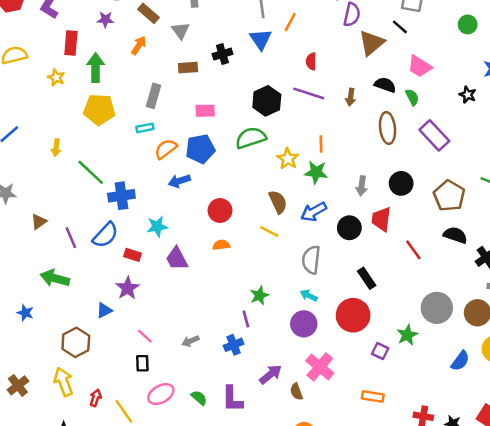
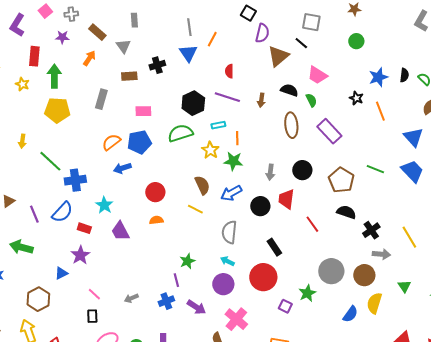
cyan rectangle: (145, 128) -> (218, 125), moved
cyan star: (157, 227) -> (104, 205), turned -30
purple arrow: (271, 374) -> (196, 307), moved, turned 72

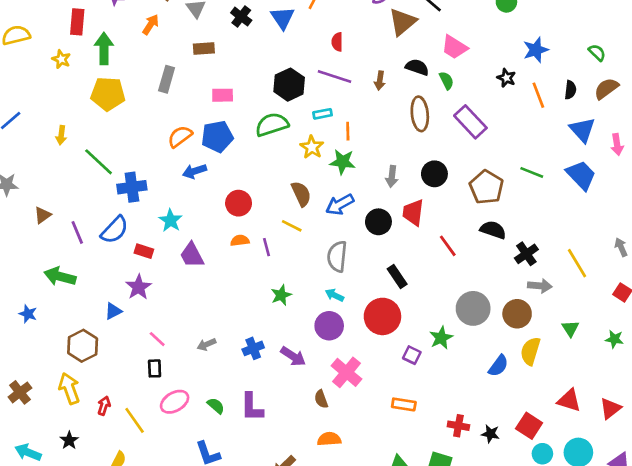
black cross: (157, 65) -> (241, 17), moved, turned -35
black semicircle: (404, 75) -> (570, 90), moved
purple line: (176, 280) -> (267, 247), moved

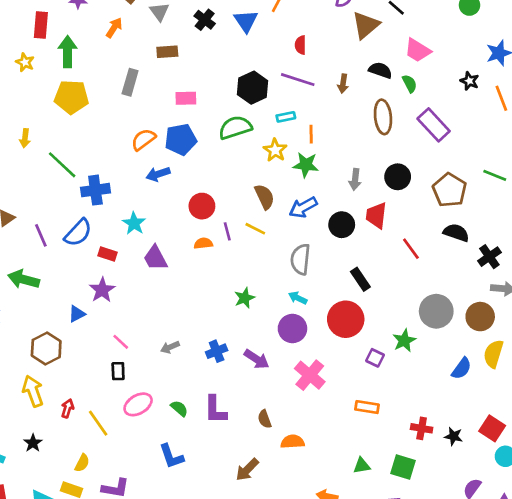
purple line: (267, 247) -> (227, 231), moved
brown semicircle: (321, 399) -> (265, 419), moved

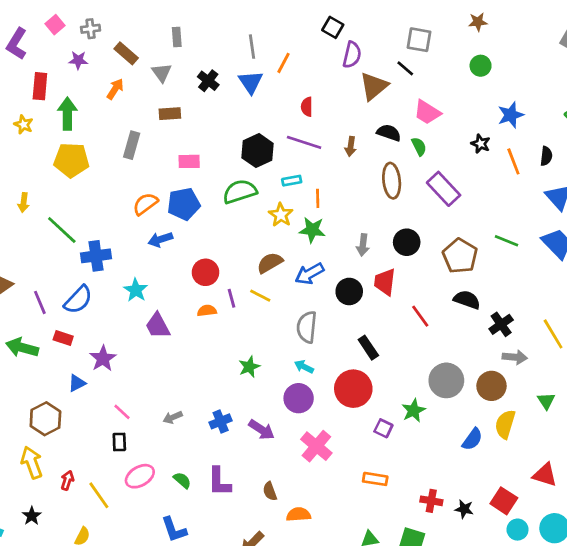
brown semicircle: (265, 197) -> (270, 263), turned -95
red rectangle: (107, 254) -> (63, 338), moved

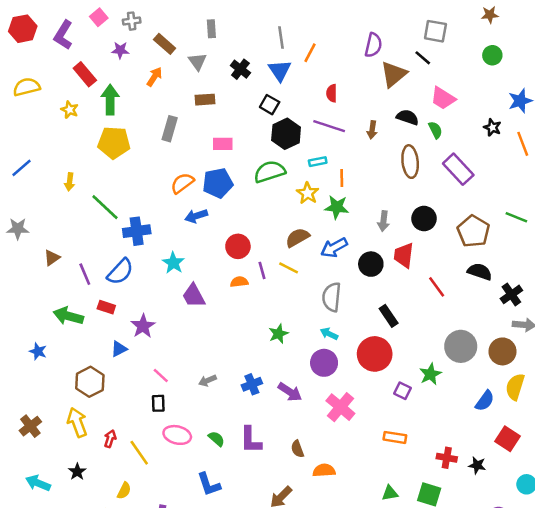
black square: (333, 27) -> (270, 105), moved
red rectangle: (40, 86) -> (85, 74), turned -45
pink ellipse: (140, 476) -> (177, 435), turned 44
red square: (504, 501) -> (508, 439), moved

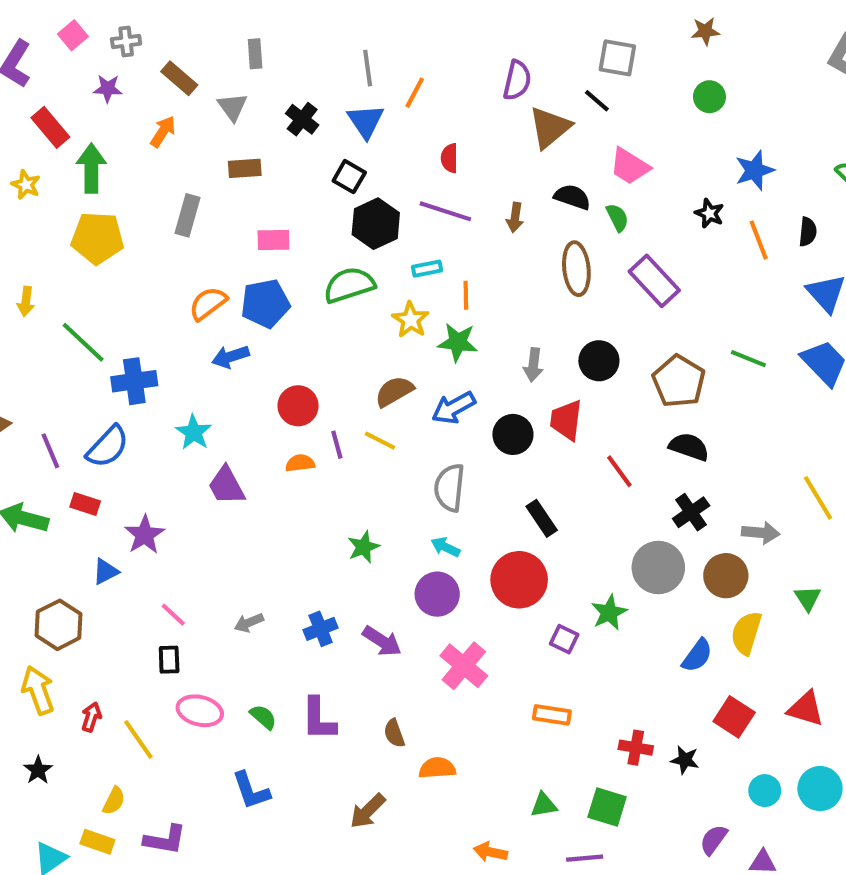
black cross: (511, 294) -> (691, 512), moved

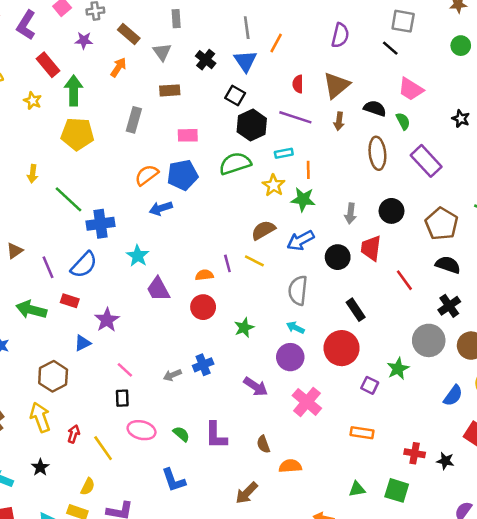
brown triangle: (550, 127) -> (336, 85), moved
red circle: (298, 406) -> (203, 307), moved
blue cross: (321, 629) -> (203, 365), moved

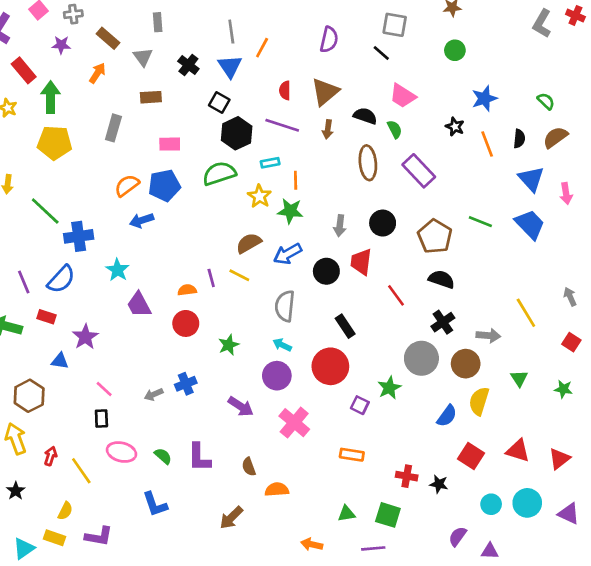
blue triangle: (83, 343) -> (60, 361), turned 36

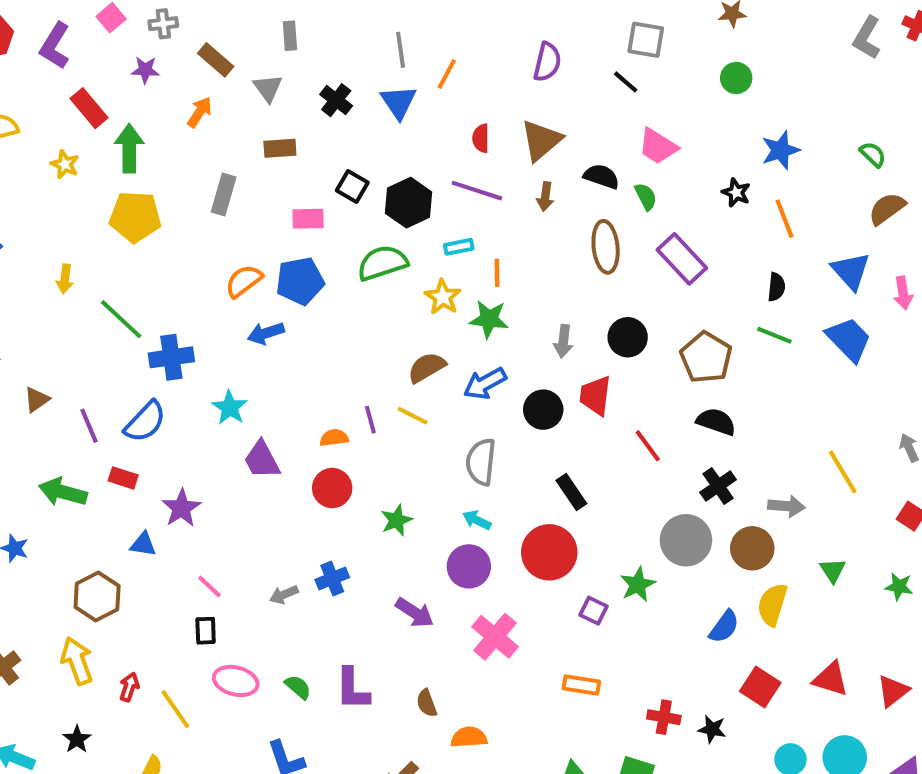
black square: (219, 103) -> (352, 187), moved
black semicircle: (519, 139) -> (776, 287), moved

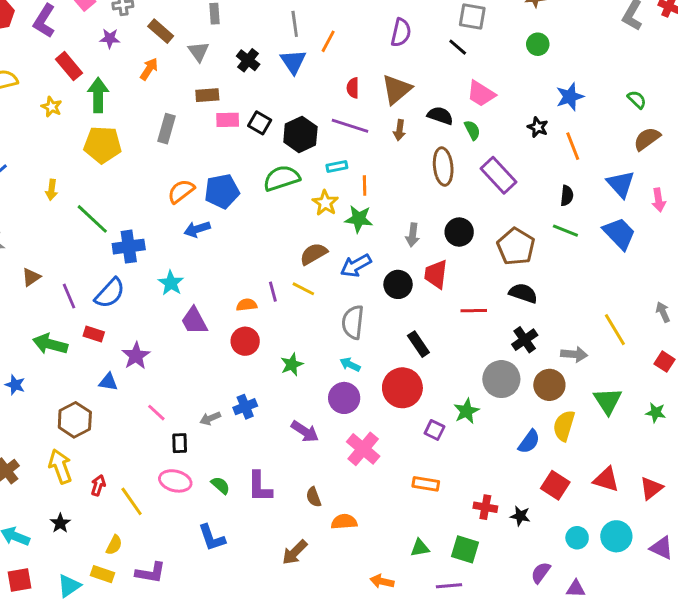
pink rectangle: (308, 219) -> (228, 120), moved
red line: (648, 446) -> (474, 311), turned -55
green triangle: (833, 570) -> (608, 401), size x1.5
black rectangle: (206, 631) -> (180, 443), moved

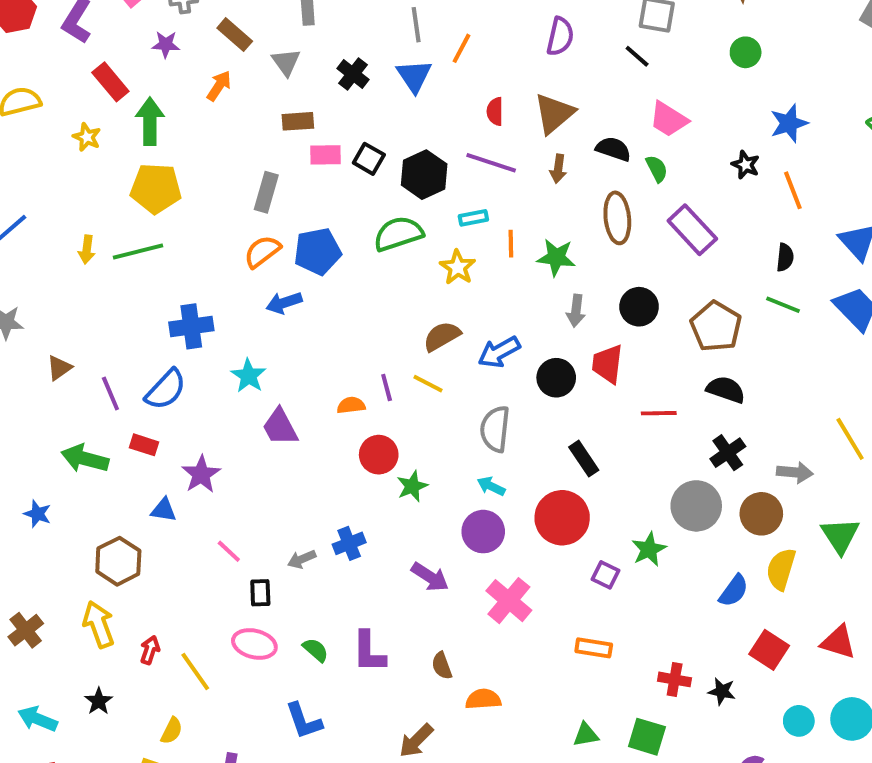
gray rectangle: (167, 129) -> (266, 192), moved
green line: (92, 219) -> (138, 251), moved, turned -57
green star: (359, 219) -> (556, 257), moved
red circle: (245, 341) -> (379, 455), moved

